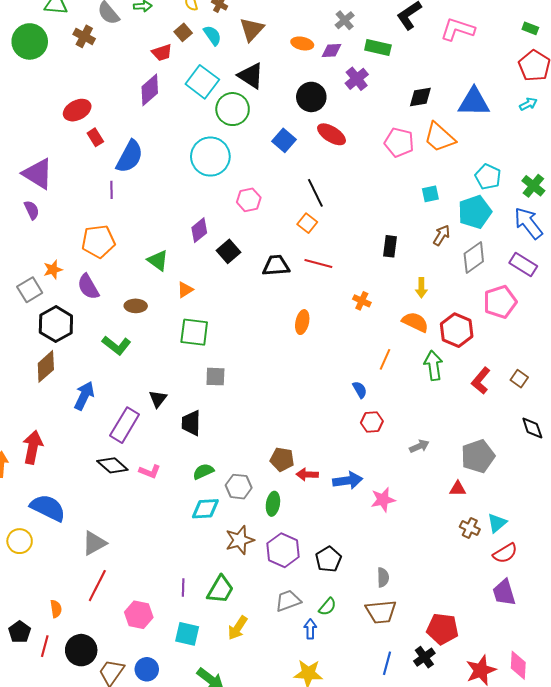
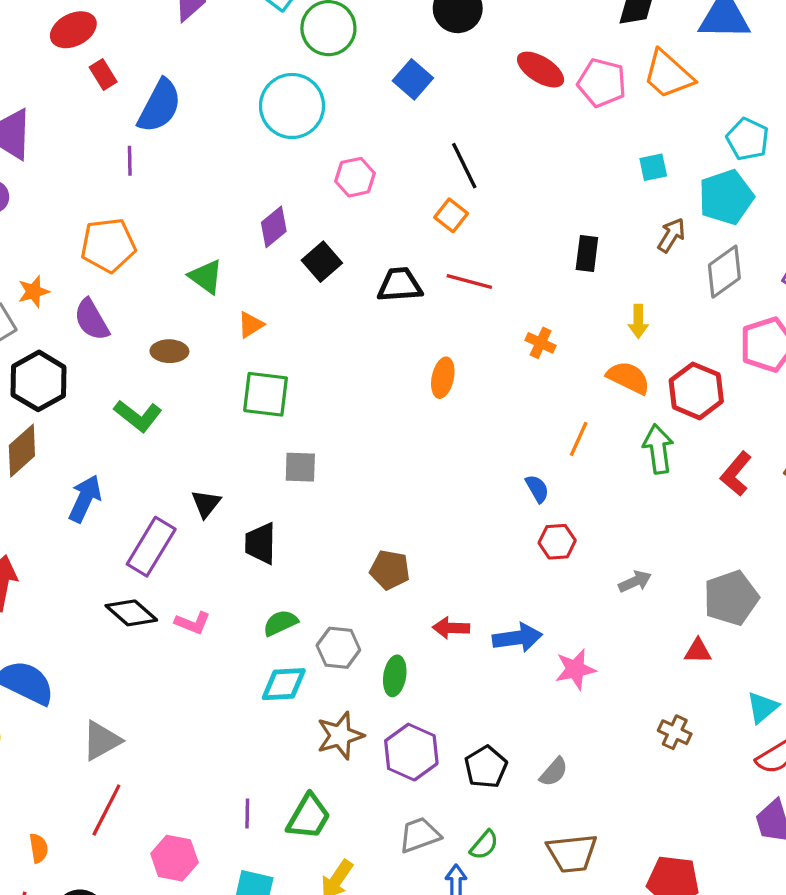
red ellipse: (331, 134) -> (541, 70), moved
brown pentagon: (282, 459) -> (390, 570), moved
brown cross: (470, 528) -> (675, 732), moved
gray semicircle: (383, 577) -> (554, 772), moved, turned 42

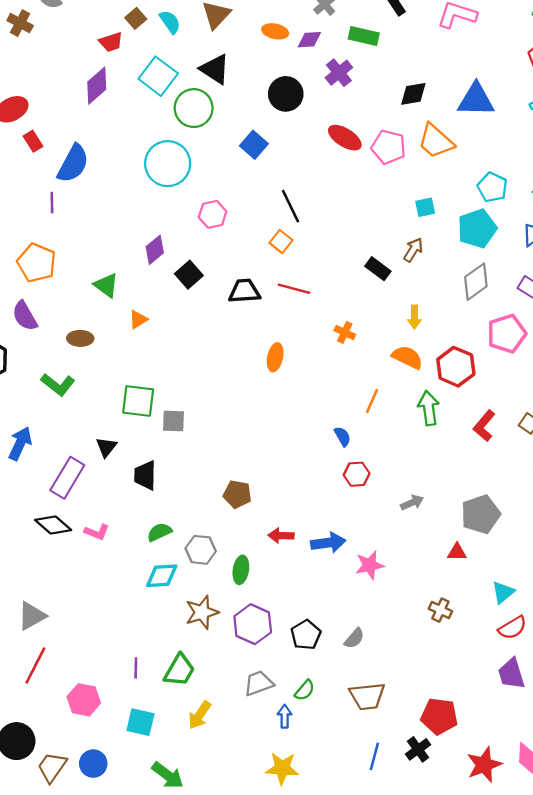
brown arrow: (671, 235) -> (413, 250), moved
orange pentagon: (108, 245) -> (37, 263), turned 30
black rectangle: (587, 253) -> (378, 269), turned -60
green square: (266, 394) -> (138, 401), moved

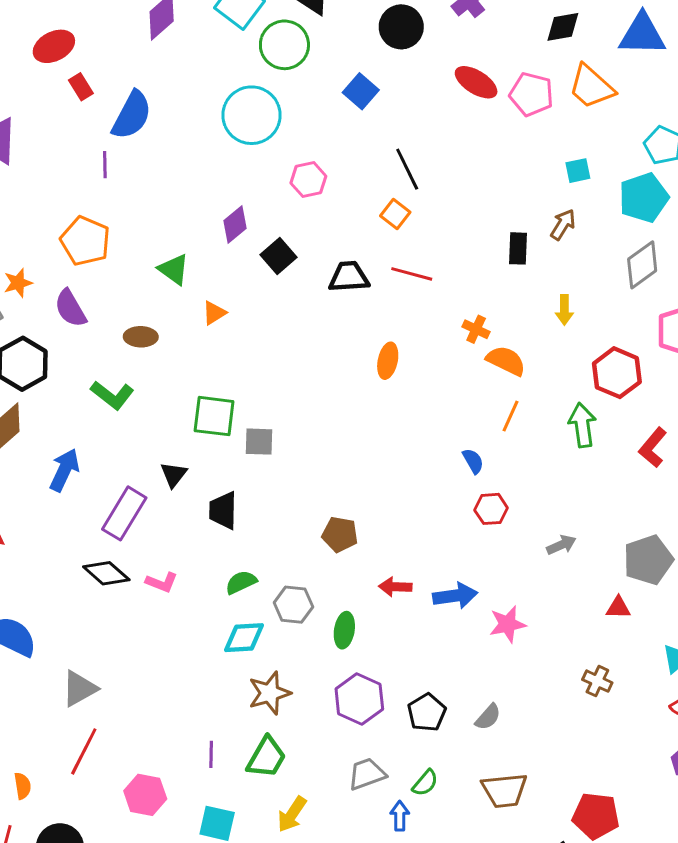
black rectangle: (378, 269) -> (518, 248), turned 55
orange semicircle: (407, 357) -> (506, 361), moved
brown star: (202, 612) -> (269, 693), moved

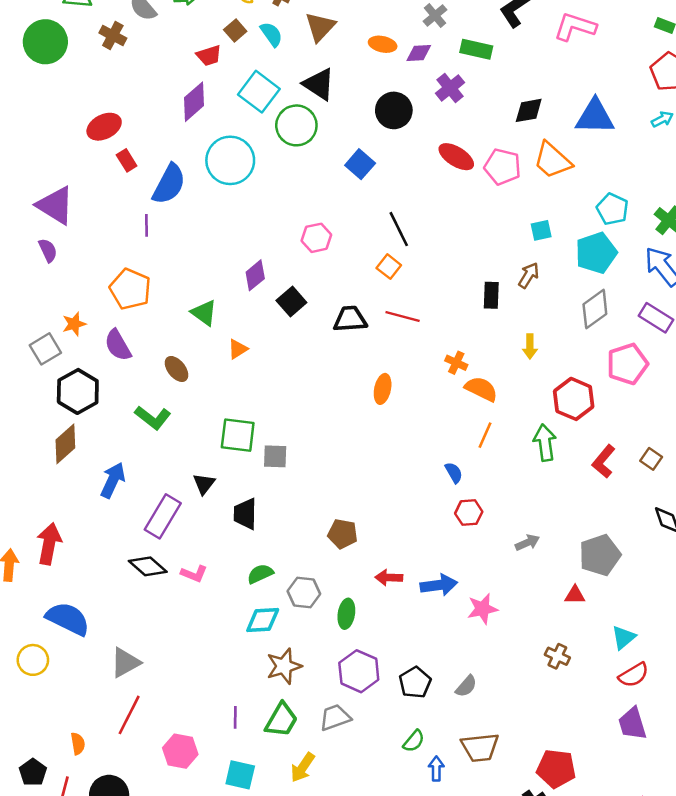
cyan circle: (252, 115) -> (230, 160), moved
brown ellipse: (141, 337) -> (177, 369), turned 50
gray trapezoid: (367, 774) -> (335, 717), moved
blue arrow: (400, 816) -> (436, 769), moved

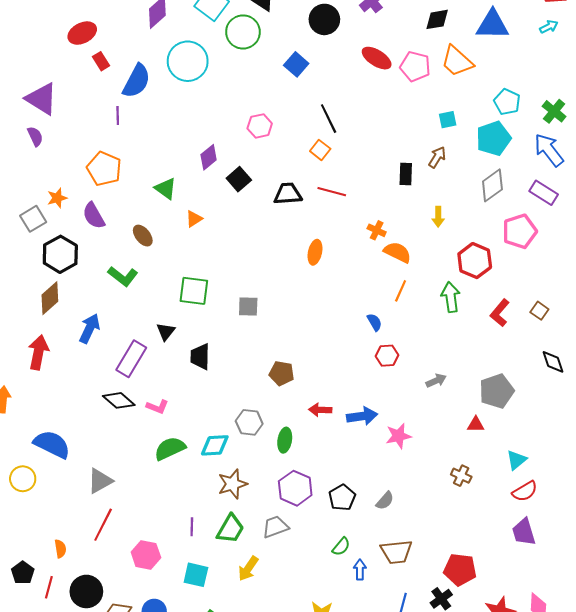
gray square: (275, 456) -> (248, 307), moved
red arrow: (49, 544) -> (38, 352), moved
green semicircle: (260, 574) -> (170, 448), moved, size x1.4

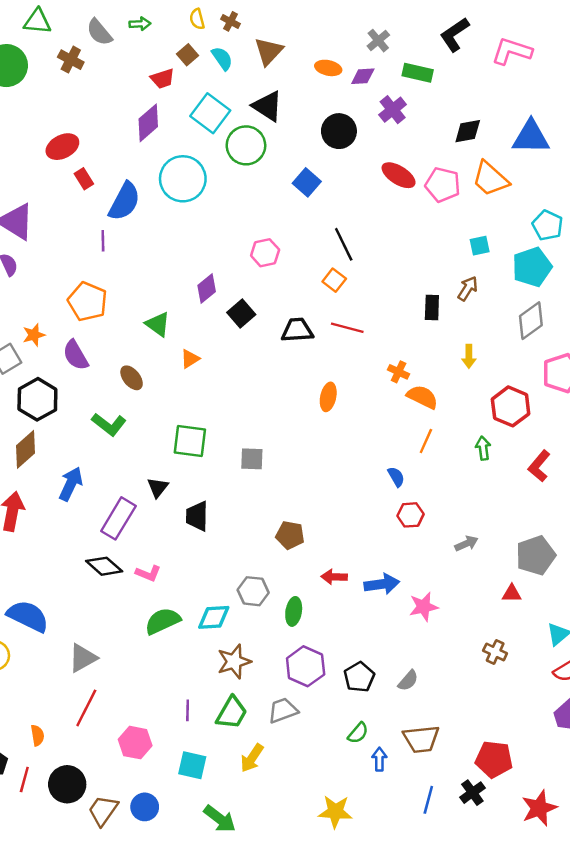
green arrow: (451, 297) -> (483, 448), size x0.7

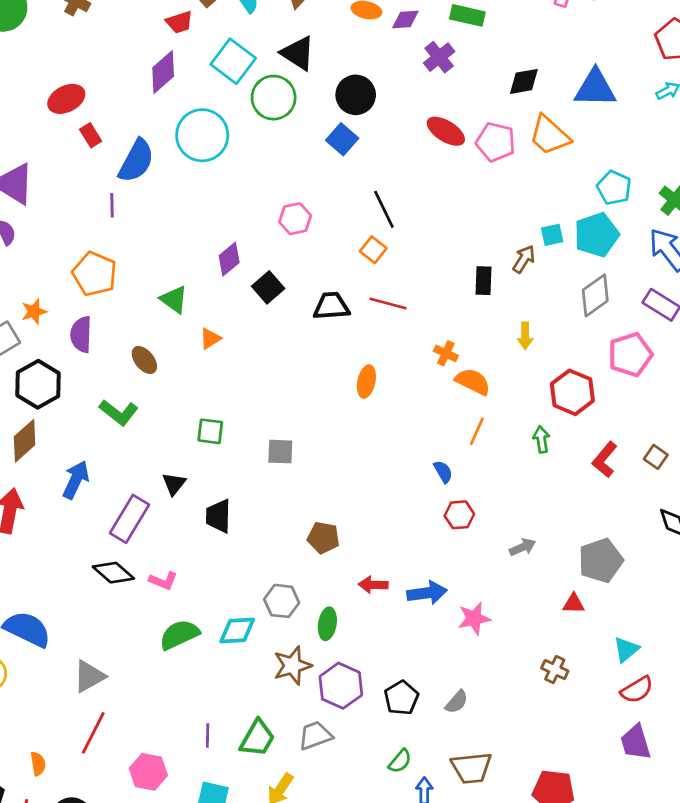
black circle: (339, 131) -> (356, 95), moved
cyan square: (480, 246) -> (552, 235), moved
purple semicircle: (76, 355) -> (81, 334), turned 32
green square: (190, 441) -> (210, 431), size x0.7
brown star: (234, 662) -> (292, 666), moved

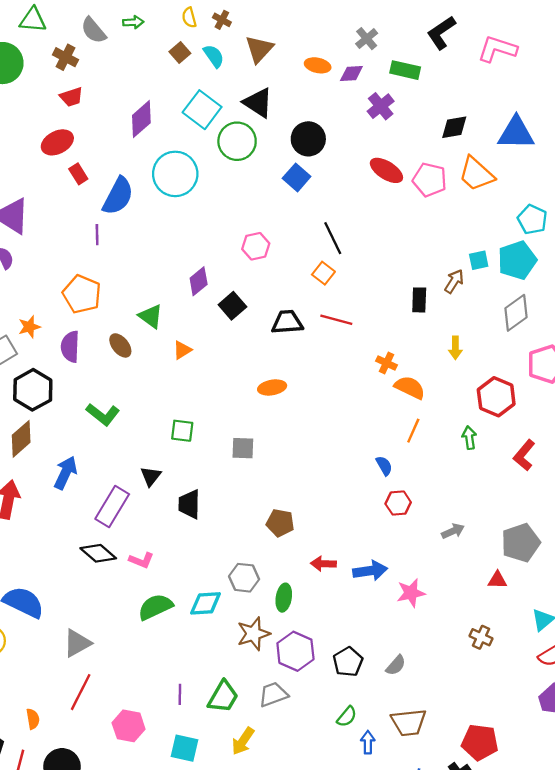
red trapezoid: (179, 22) -> (71, 97), moved
brown ellipse: (144, 360) -> (120, 345), moved
orange ellipse: (366, 382) -> (272, 387), moved, turned 68

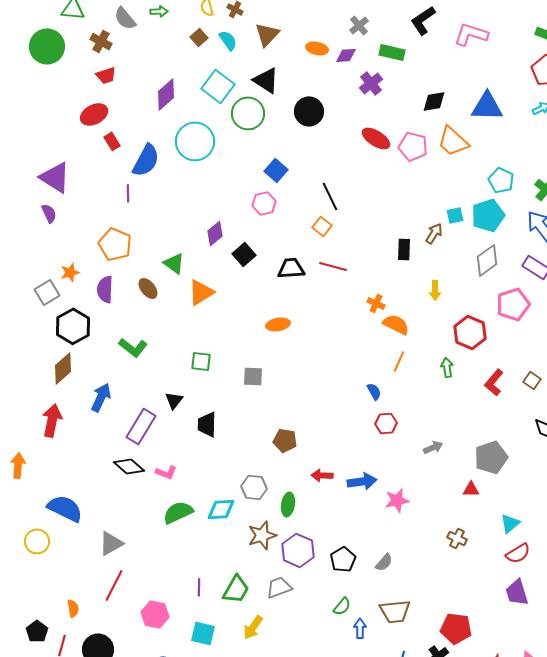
blue square: (297, 177) -> (276, 170), moved
orange triangle: (182, 350) -> (201, 292), size x1.6

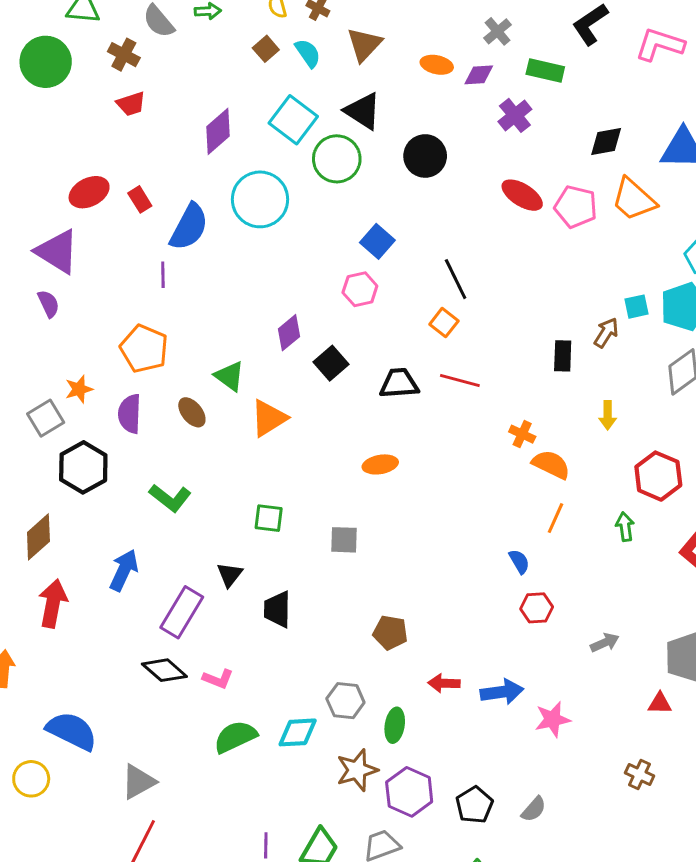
red ellipse: (94, 114) -> (89, 192), moved
brown diamond: (63, 368) -> (38, 537), moved

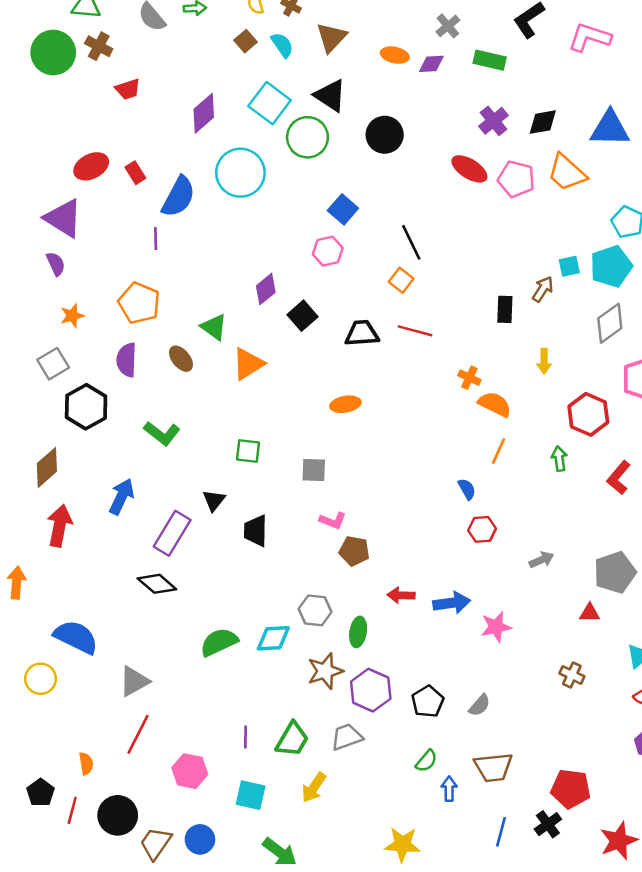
brown cross: (124, 55) -> (99, 46), moved
purple cross: (515, 115) -> (493, 121), moved
orange star: (79, 389) -> (72, 316), moved
pink L-shape: (218, 679) -> (333, 521), moved

